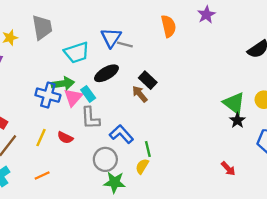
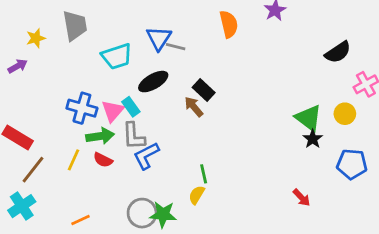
green arrow: (63, 84) -> (100, 136), moved
blue L-shape: (121, 134) -> (146, 156), moved, turned -75
gray circle: (105, 159) -> (142, 213), moved
orange line: (42, 175) -> (81, 220), moved

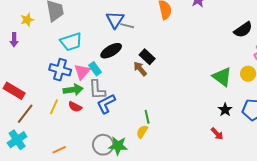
cyan trapezoid: (117, 56) -> (71, 42), moved
purple arrow: (18, 66) -> (14, 40), turned 120
black star: (313, 139) -> (225, 110), moved

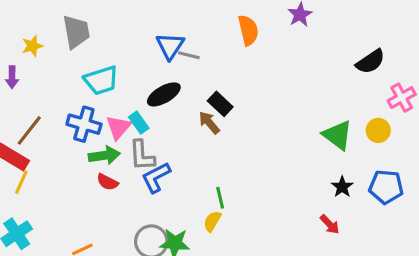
yellow line: (54, 107) -> (21, 182), moved
brown line: (25, 114) -> (29, 130), moved

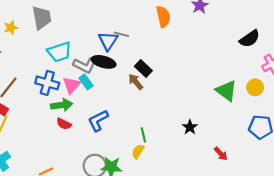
blue triangle: (170, 46) -> (108, 41), moved
black ellipse: (164, 94) -> (104, 62), turned 45
gray L-shape: (142, 155) -> (85, 65), moved, turned -60
black star: (342, 187) -> (190, 127), moved

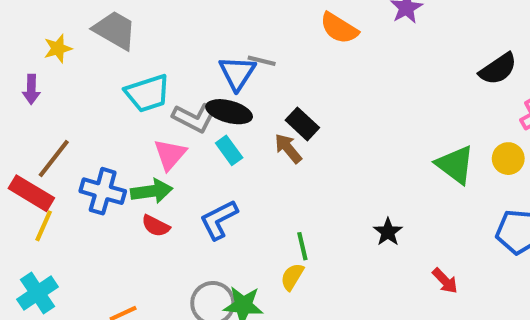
orange semicircle: (163, 17) -> (339, 28), turned 135
gray trapezoid: (42, 18) -> (115, 30), turned -50
cyan rectangle: (86, 82) -> (229, 150), moved
blue cross: (47, 83) -> (103, 191), moved

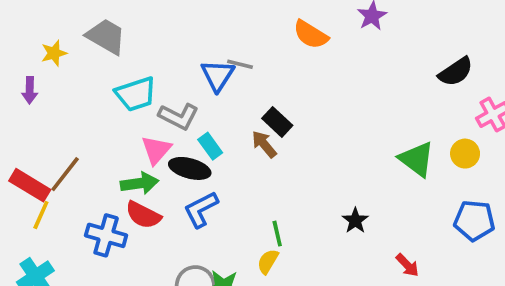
black ellipse: (229, 112) -> (190, 168), moved
brown line: (54, 159) -> (65, 174), moved
blue cross: (103, 191) -> (106, 235), moved
red semicircle: (156, 226) -> (143, 215), size x1.4

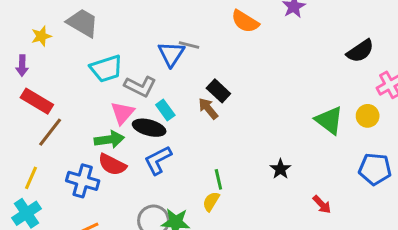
red rectangle: (30, 185) -> (37, 101), moved
yellow line: (41, 215) -> (31, 178), moved

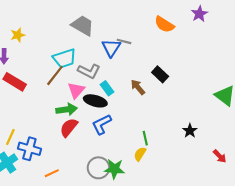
gray trapezoid: (83, 23) -> (83, 25), moved
black rectangle: (218, 91) -> (160, 74), moved
brown line: (50, 132) -> (55, 75), moved
red semicircle: (112, 165) -> (69, 127), turned 102
blue cross: (83, 181) -> (29, 149), moved

